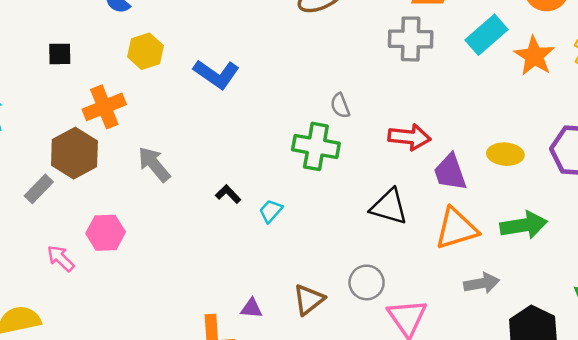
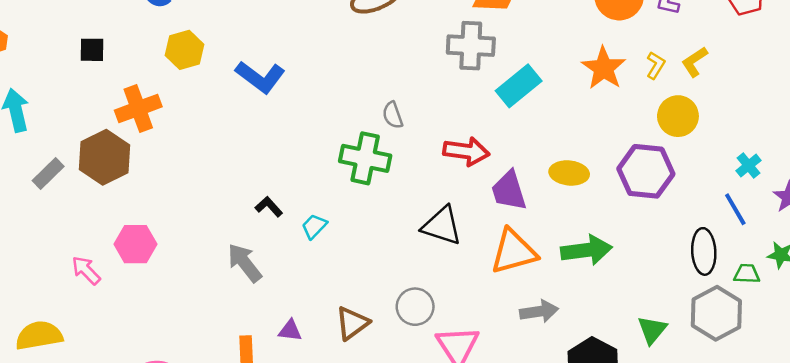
cyan rectangle: (486, 35) -> (519, 86), moved
gray arrow: (154, 164) -> (245, 263), moved
gray rectangle: (39, 189) -> (48, 173), moved

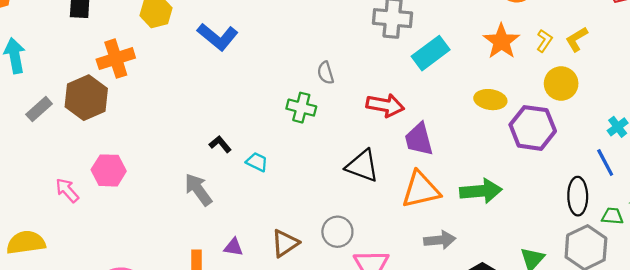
green cross: (365, 158) -> (301, 108), size x0.7
yellow ellipse: (569, 173) -> (490, 100), moved
cyan trapezoid: (314, 226) -> (257, 162), turned 70

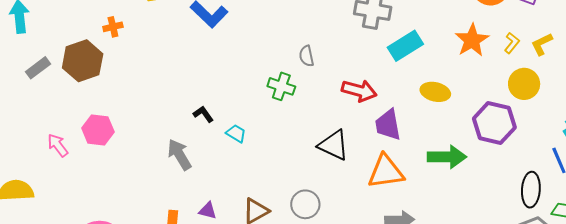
orange cross: (116, 59) -> (113, 27), size x0.6
yellow ellipse: (490, 100) -> (435, 92), moved
green arrow: (481, 191) -> (447, 157), moved

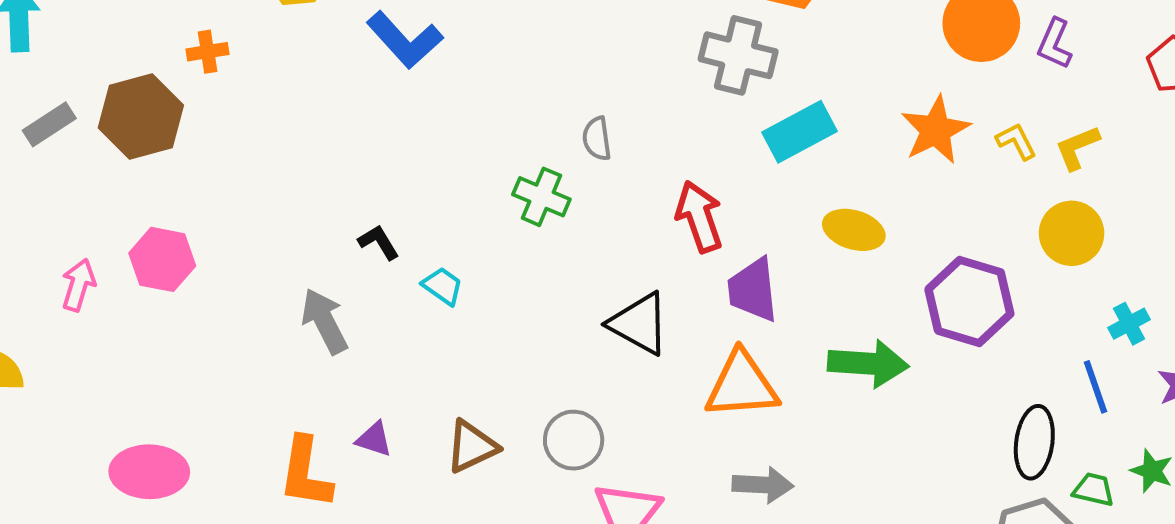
yellow L-shape: (512, 43) -> (1016, 141), turned -70
yellow circle: (524, 84) -> (1072, 233), moved
red arrow: (359, 91) -> (699, 217), turned -128
pink arrow: (58, 145) -> (78, 285), turned 50

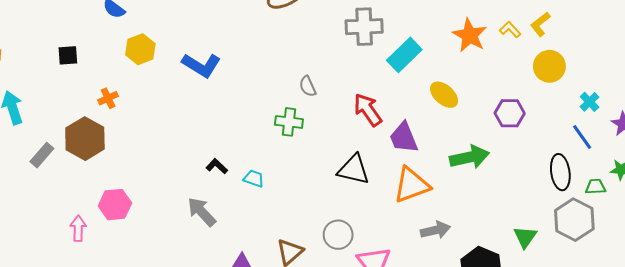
yellow ellipse: (854, 230) -> (444, 95), turned 40
purple hexagon: (969, 301) -> (510, 113), size x0.7

